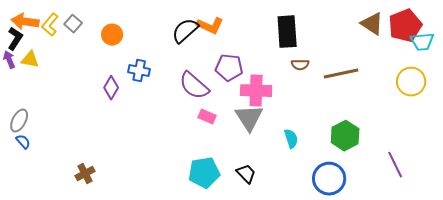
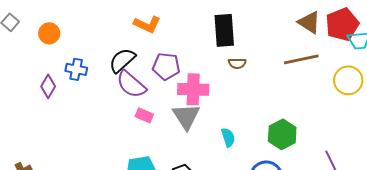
black semicircle: (185, 31) -> (122, 60), moved
brown line: (341, 74) -> (301, 59), moved

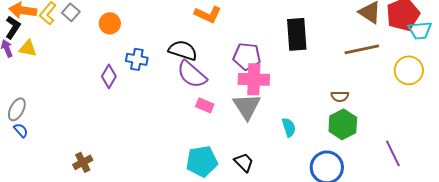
black rectangle: (224, 30) -> (297, 34), moved
black semicircle: (122, 60) -> (183, 50), turned 60
brown semicircle: (237, 63) -> (340, 96), moved
purple pentagon: (166, 66) -> (247, 56), moved

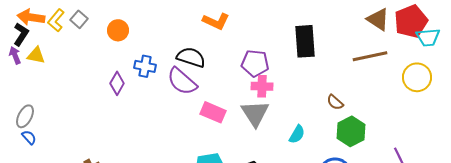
purple semicircle: (192, 74) -> (182, 81), moved
pink cross: (254, 79) -> (262, 86), size x0.7
brown semicircle: (340, 96) -> (335, 102), moved, turned 42
pink rectangle: (205, 105) -> (213, 112), size x1.4
cyan semicircle: (289, 127) -> (297, 134), turned 48

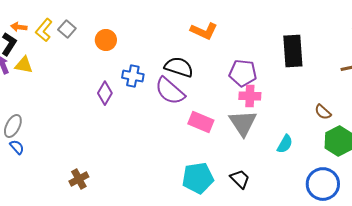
orange arrow: (31, 17) -> (19, 27), size x0.6

